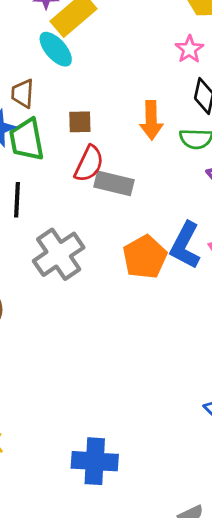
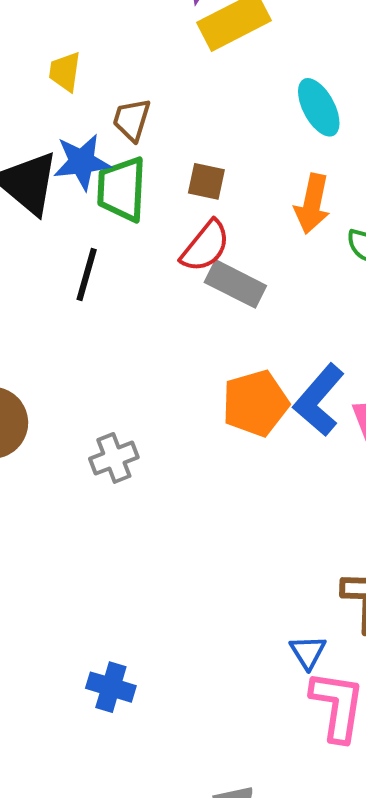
cyan ellipse: (56, 49) -> (319, 107), moved
gray cross: (59, 254) -> (114, 458), moved, size x0.6
blue cross: (95, 461) -> (111, 687), size x0.7

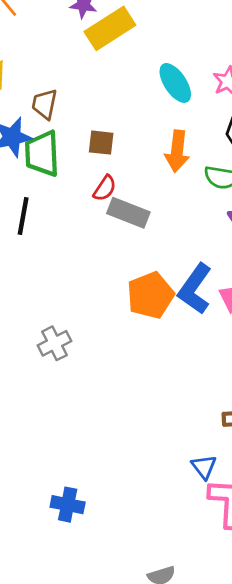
red semicircle: (205, 246) -> (105, 188), size x0.7

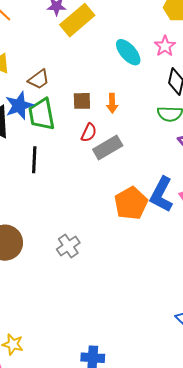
brown trapezoid: (45, 104) -> (39, 79), turned -130
orange arrow: (177, 151) -> (112, 103), moved, size x0.7
gray rectangle: (128, 213) -> (108, 148), turned -44

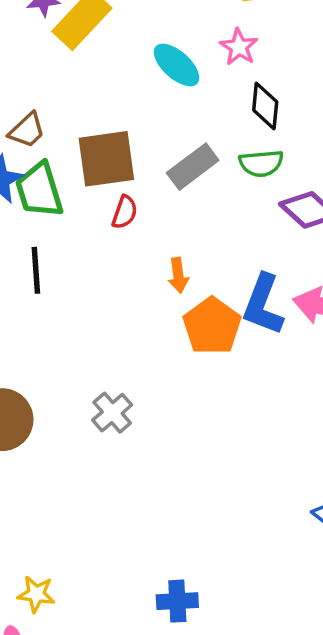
brown square: (82, 101) -> (106, 159), size x1.8
orange arrow: (112, 103) -> (178, 275), moved
gray rectangle: (108, 148) -> (193, 167), moved

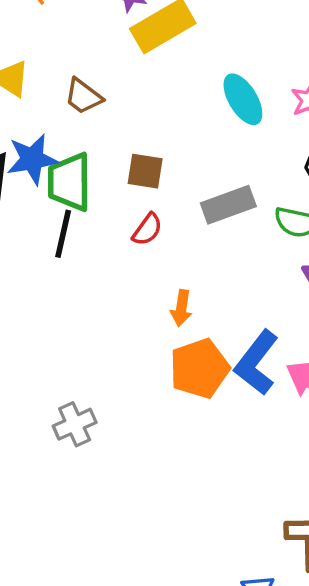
brown trapezoid: (27, 130) -> (83, 96), moved, turned 63
brown square: (106, 159) -> (145, 171), size x0.6
black line: (36, 270) -> (63, 234), moved

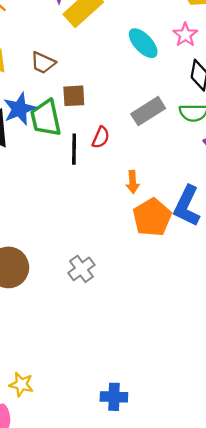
brown square: (145, 171) -> (74, 96), moved
black line: (63, 234) -> (74, 149), moved

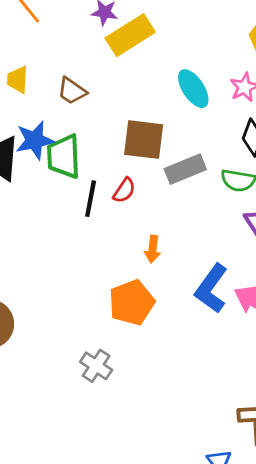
brown square: (74, 96) -> (144, 140), moved, size x1.5
orange pentagon: (152, 217) -> (132, 303), moved
gray cross: (81, 269) -> (96, 366), moved, turned -30

